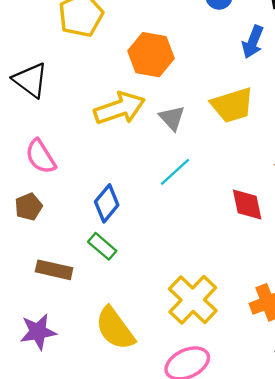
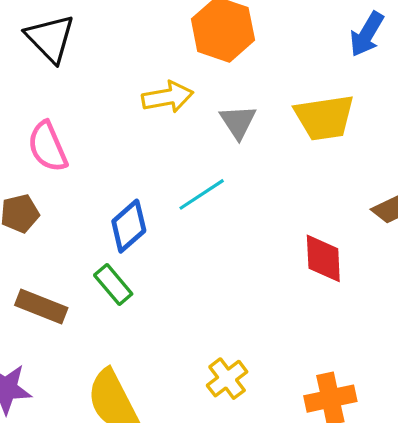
yellow arrow: (120, 108) -> (168, 97), size x0.7
cyan line: (175, 172) -> (202, 194), moved
yellow cross: (193, 300) -> (227, 379), size x0.6

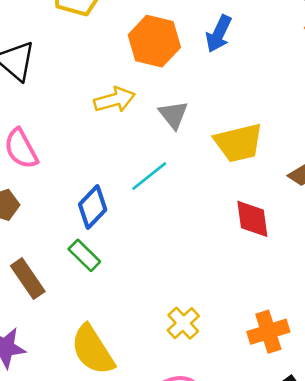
blue arrow: (367, 34) -> (219, 34), moved
yellow trapezoid: (324, 118) -> (239, 143), moved
brown rectangle: (41, 307) -> (28, 279), turned 39

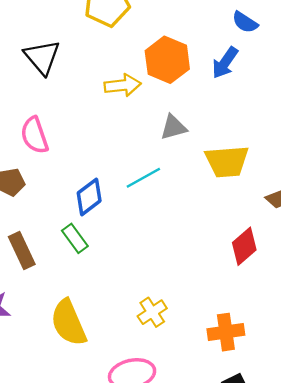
yellow arrow: (114, 100) -> (123, 85), moved
gray triangle: (173, 115) -> (173, 127), turned 44
red diamond: (252, 219) -> (244, 246), moved, turned 48

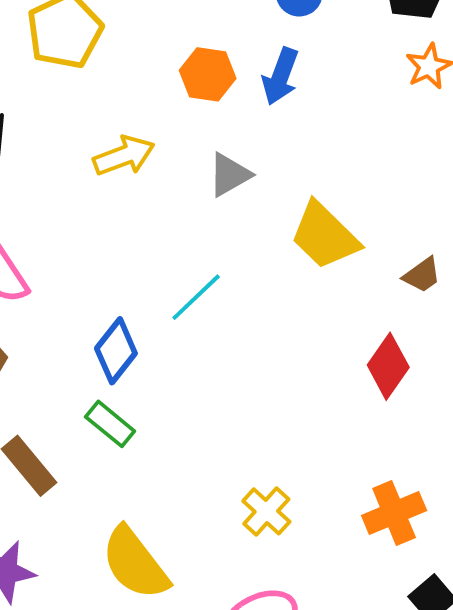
orange hexagon: (167, 60) -> (208, 74), moved, size x0.7
gray triangle: (173, 127) -> (229, 175), moved
yellow trapezoid: (227, 161) -> (325, 236), turned 63

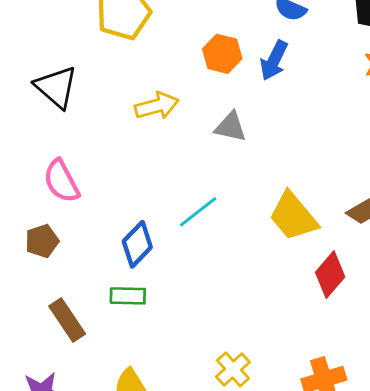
gray triangle: (229, 175) -> (231, 127), turned 36
yellow trapezoid: (325, 236) -> (293, 216), moved
green rectangle: (110, 424) -> (128, 296), turned -44

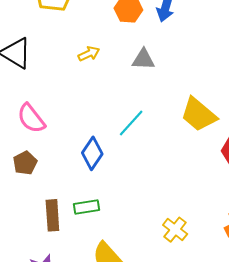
yellow arrow: (157, 106) -> (89, 54), size x0.7
green rectangle: (128, 296) -> (87, 207), moved
brown rectangle: (67, 320) -> (52, 215), turned 40

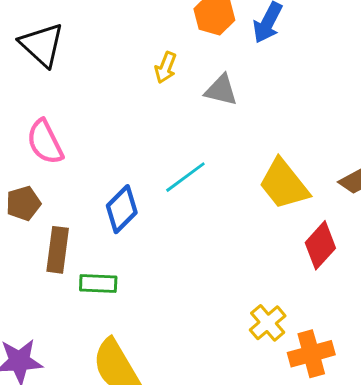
yellow arrow: (89, 54) -> (166, 67), moved, turned 125
brown rectangle: (52, 215) -> (58, 250), moved
yellow cross: (175, 230) -> (268, 323), moved

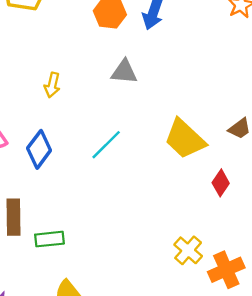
yellow arrow: (166, 67) -> (52, 85), moved
blue diamond: (122, 209) -> (39, 149), moved
red diamond: (320, 245) -> (221, 183), size x0.7

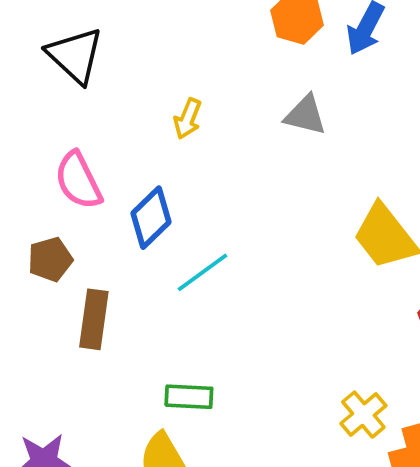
cyan line: (106, 145) -> (202, 272), moved
green rectangle: (49, 239) -> (189, 397), moved

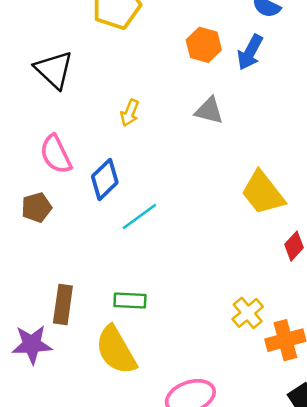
brown rectangle: (94, 319) -> (63, 305), moved

